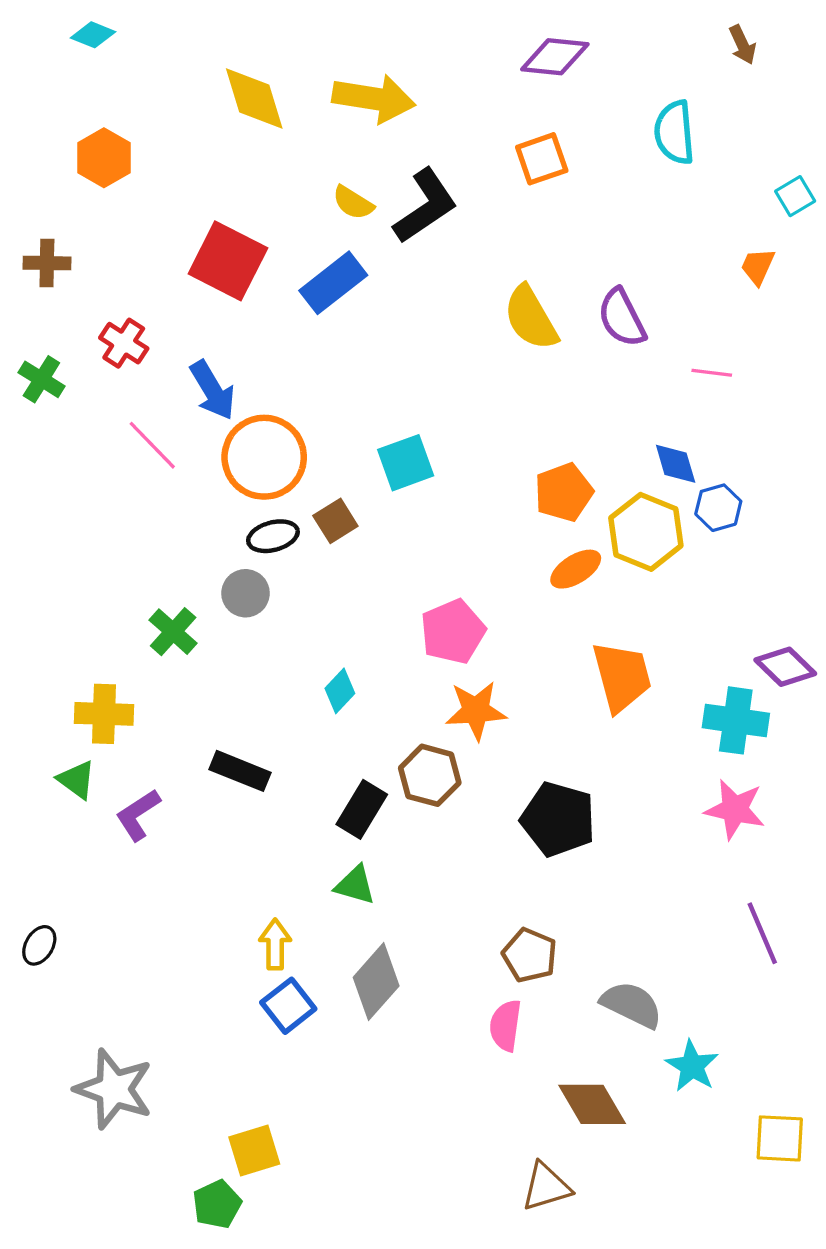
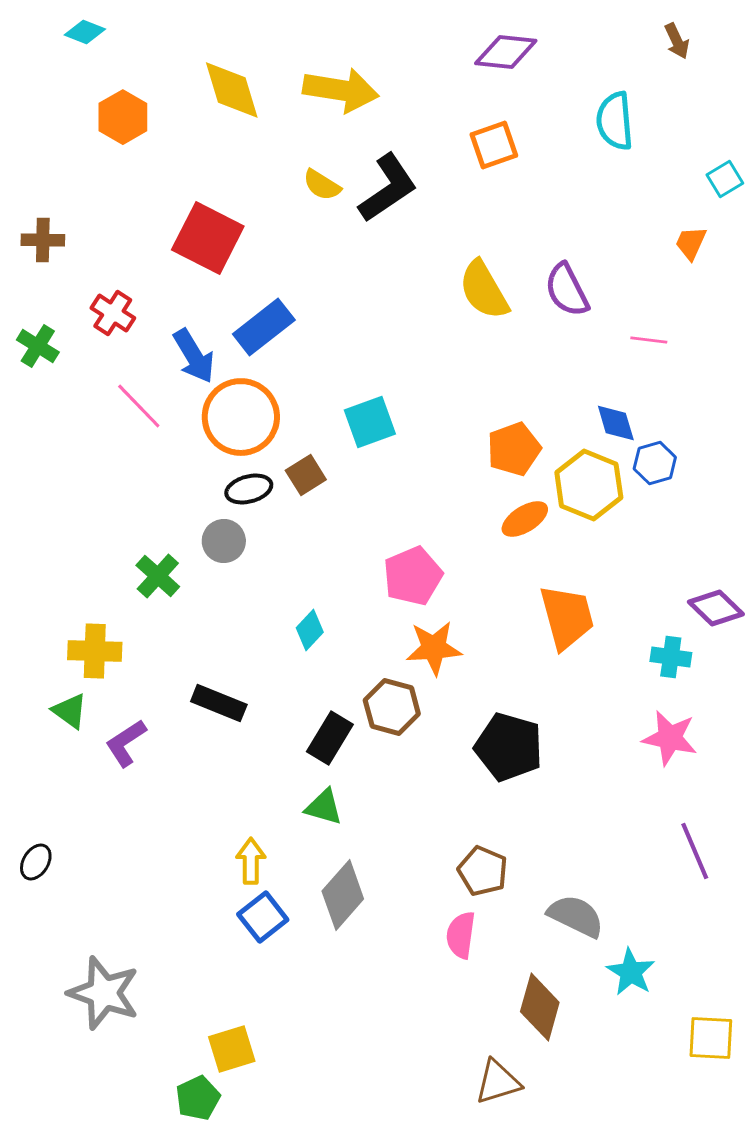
orange hexagon: (104, 158) -> (123, 117), moved
blue rectangle: (333, 283) -> (264, 327), moved
cyan cross: (736, 720) -> (671, 657), size x0.7
brown diamond: (592, 1104) -> (540, 1007), turned 46

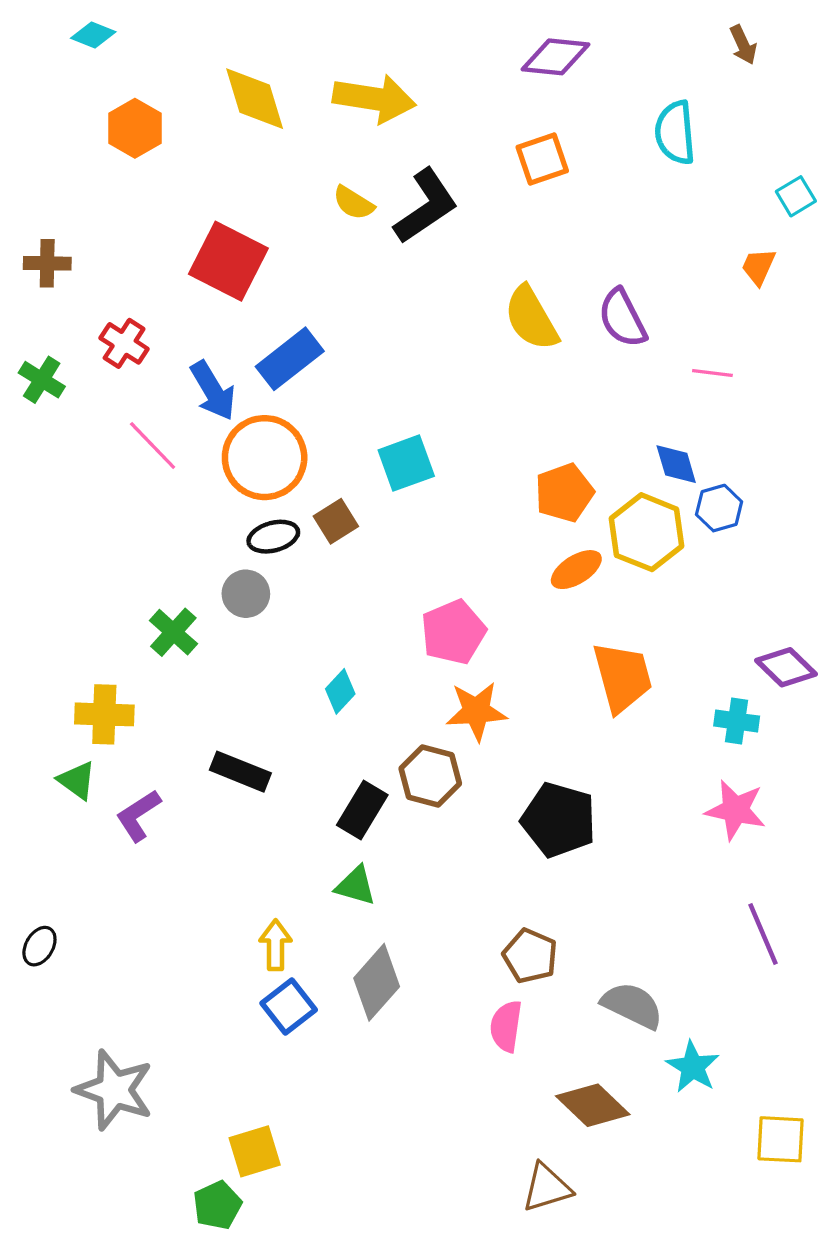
brown diamond: (540, 1007) -> (593, 1105), turned -62

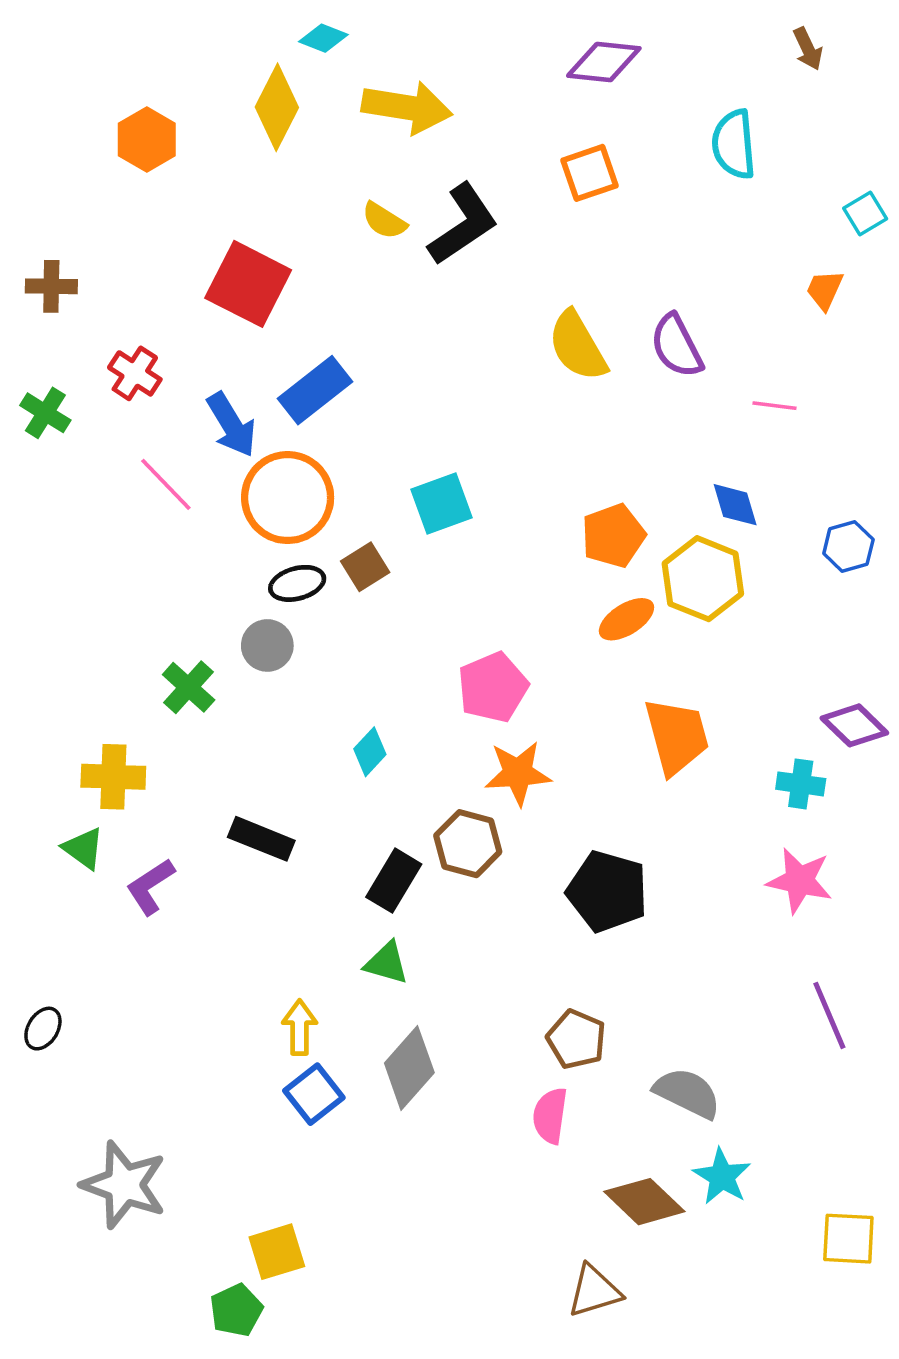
cyan diamond: (93, 35) -> (323, 38), moved
yellow diamond: (255, 99) -> (277, 107), turned 44
blue hexagon: (719, 508) -> (848, 546), moved
cyan star: (693, 1067) -> (722, 1177), moved

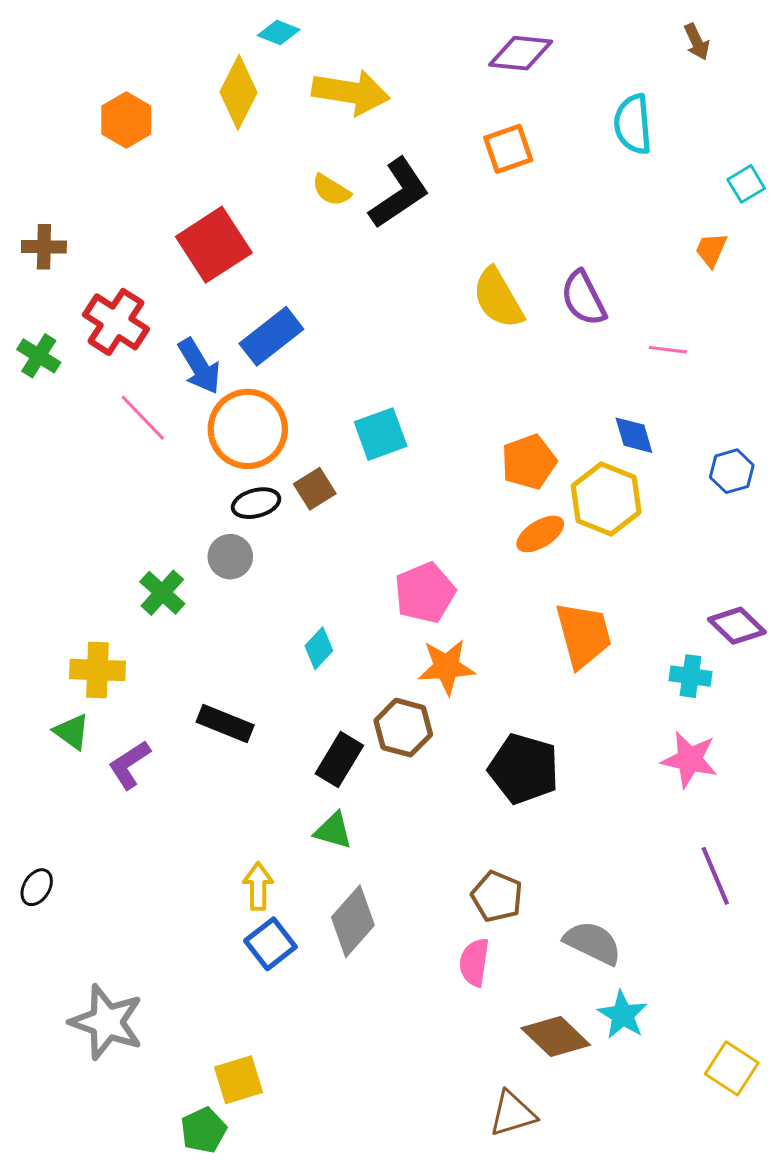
red square: (248, 284) -> (214, 245), turned 30
red cross: (135, 373) -> (116, 322), size x1.4
yellow square: (848, 1239) -> (732, 1068), turned 30

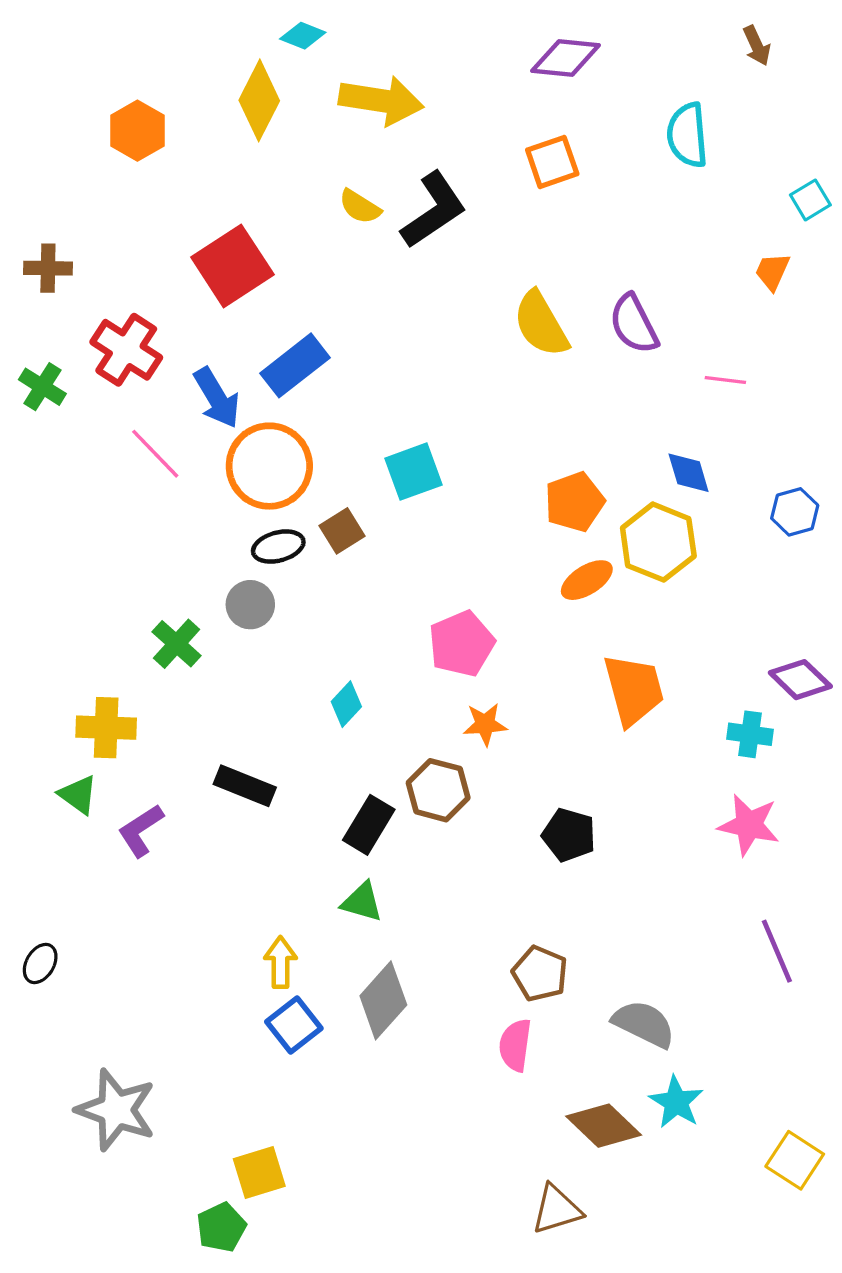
orange star: (447, 667) -> (485, 724), size x0.7
black pentagon: (524, 769) -> (569, 835), size x0.7

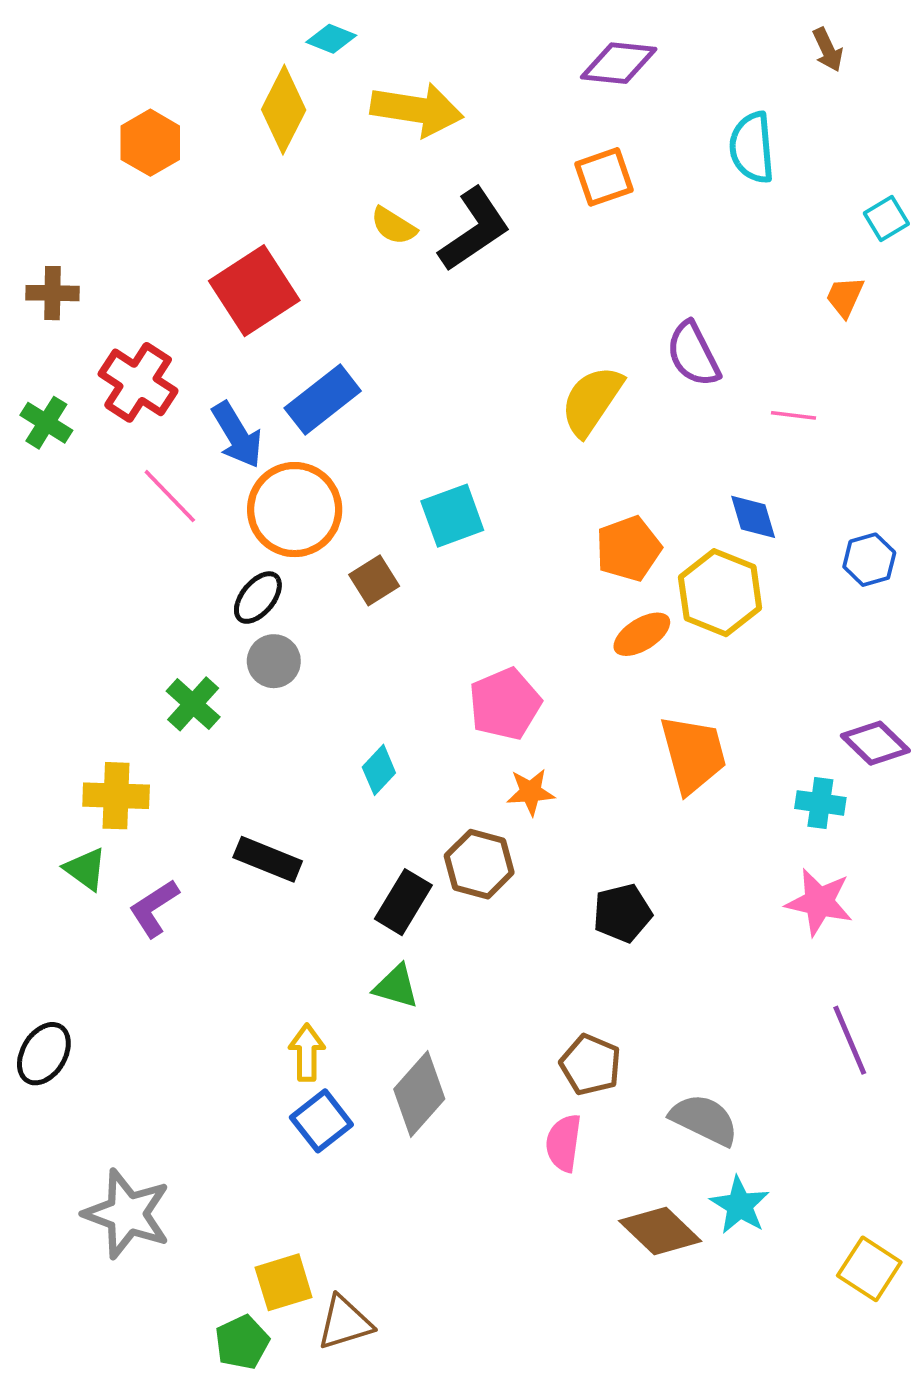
yellow semicircle: (541, 324) -> (592, 401), moved, turned 64
black ellipse: (278, 547) -> (258, 598), moved, turned -36
black pentagon: (569, 835) -> (622, 913), turned -30
black ellipse: (40, 963) -> (44, 1054), size x1.4
brown triangle: (557, 1209) -> (345, 1323), moved

